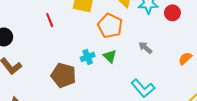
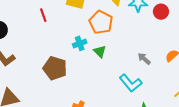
gray arrow: (145, 48) -> (144, 59), moved
cyan cross: (88, 57) -> (80, 43), moved

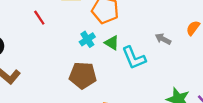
brown pentagon: (55, 68) -> (83, 75), moved
cyan L-shape: (131, 83) -> (134, 58), moved, turned 30

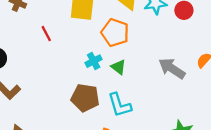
gray arrow: (163, 39) -> (172, 68), size x1.6
cyan L-shape: (134, 58) -> (120, 105), moved

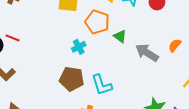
red line: (46, 34) -> (13, 38), moved, turned -40
green triangle: (118, 67) -> (120, 36), moved

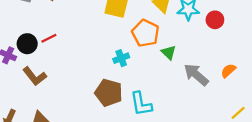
red line: (13, 38) -> (49, 38), turned -56

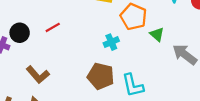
red line: (49, 38) -> (53, 27), moved
brown L-shape: (35, 76) -> (38, 75), moved

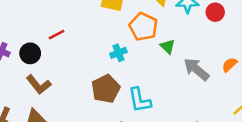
black circle: (20, 33) -> (30, 53), moved
brown pentagon: (101, 76) -> (106, 89), turned 30

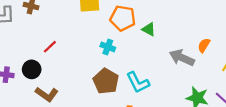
cyan cross: (118, 53) -> (108, 47), turned -32
orange semicircle: (230, 65) -> (204, 45), moved
gray arrow: (196, 69) -> (182, 58), moved

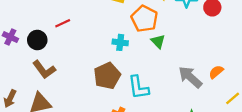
green triangle: (149, 29) -> (158, 41), moved
cyan cross: (108, 47) -> (120, 42), turned -32

